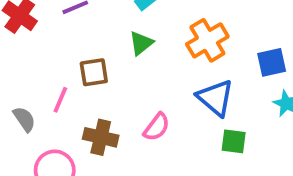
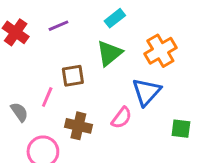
green triangle: (141, 43) -> (109, 53), size x1.4
blue triangle: (216, 98) -> (146, 92), moved, turned 32

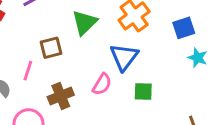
brown cross: (78, 126) -> (61, 96), turned -30
green square: (181, 129) -> (143, 91), moved

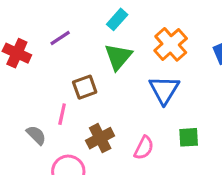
pink semicircle: (102, 84) -> (144, 148), moved
green square: (143, 91) -> (189, 137), moved

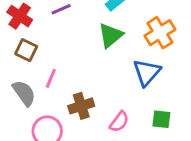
brown square: (85, 87) -> (26, 50), moved, turned 35
gray semicircle: (36, 135) -> (24, 93), size x1.4

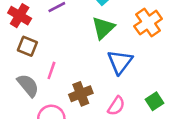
blue triangle: (147, 72) -> (120, 62), moved
green square: (161, 119) -> (154, 101), turned -36

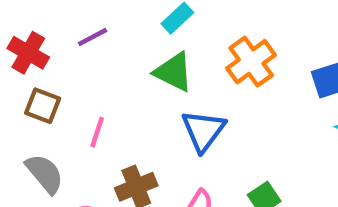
green triangle: (103, 28) -> (174, 72), turned -50
pink line: (51, 70) -> (97, 132), moved

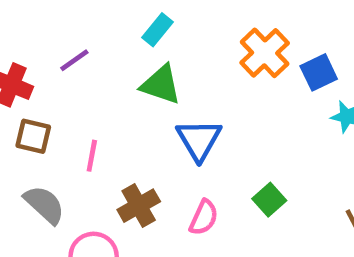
orange cross: (251, 62) -> (265, 53), moved

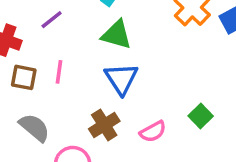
blue triangle: (199, 140) -> (121, 79), moved
pink line: (92, 156) -> (59, 72), moved
pink semicircle: (204, 218) -> (153, 132), turned 40

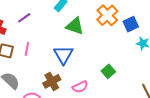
green triangle: (116, 35) -> (75, 26), moved
green square: (201, 116) -> (108, 71), moved

